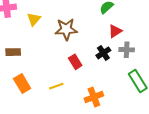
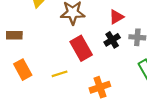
red triangle: (115, 31) -> (116, 17), moved
red rectangle: (75, 62) -> (81, 48), size x1.5

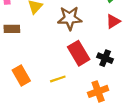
brown rectangle: (14, 35) -> (12, 29), moved
black cross: (112, 40) -> (105, 58), moved, turned -35

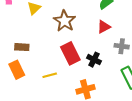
brown star: (70, 18) -> (65, 21), turned 30
brown rectangle: (12, 29) -> (22, 47), moved

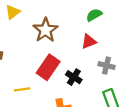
red rectangle: (70, 53) -> (48, 67), turned 55

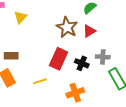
brown star: (45, 30) -> (67, 27), moved
gray cross: (106, 66) -> (103, 57), moved

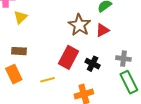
yellow triangle: (20, 17) -> (20, 17), moved
gray cross: (103, 57) -> (123, 59), moved

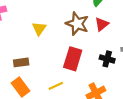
yellow triangle: (20, 17) -> (39, 29), moved
black cross: (93, 64) -> (107, 59), moved

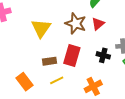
yellow triangle: (39, 29) -> (41, 28), size x1.5
brown rectangle: (21, 62) -> (49, 61), moved

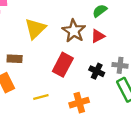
brown rectangle: (49, 61) -> (15, 59), moved
yellow line: (57, 80) -> (41, 97), moved

